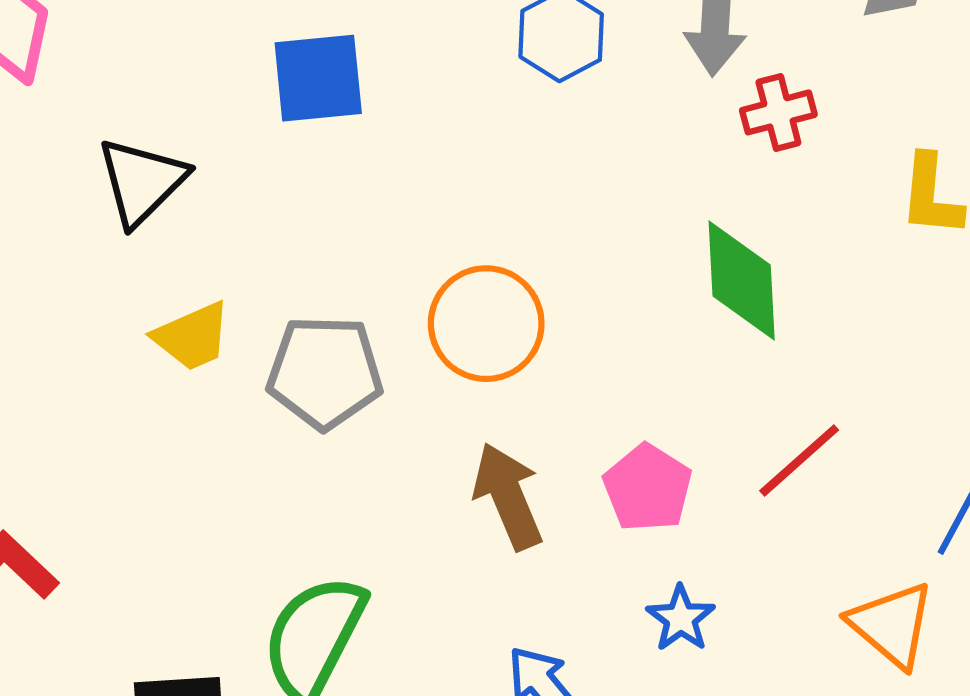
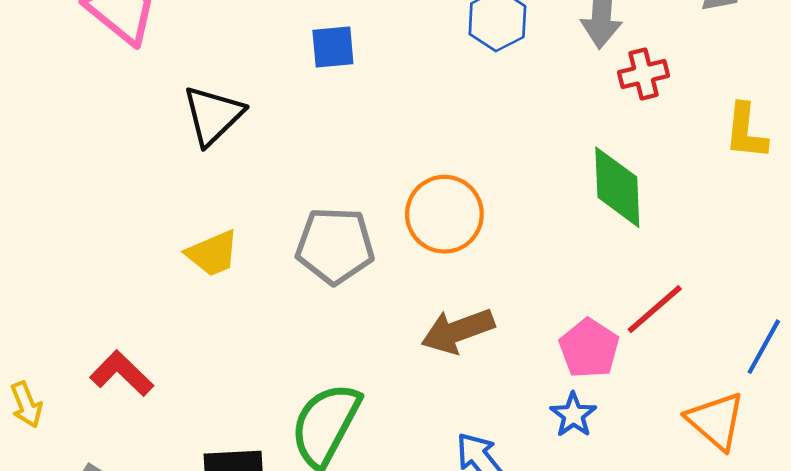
blue square: (318, 78) -> (333, 47), size x0.7
yellow trapezoid: (192, 337) -> (213, 253), moved
pink pentagon: (648, 488) -> (589, 348), moved
brown arrow: (508, 496) -> (458, 331), turned -88

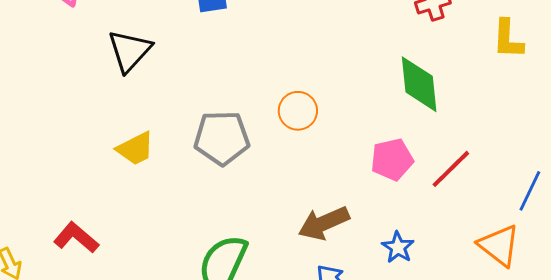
orange circle: (444, 214) -> (298, 111), size x0.7
brown arrow: (458, 331) -> (324, 223), moved
pink pentagon: (589, 348) -> (392, 160), moved, turned 30

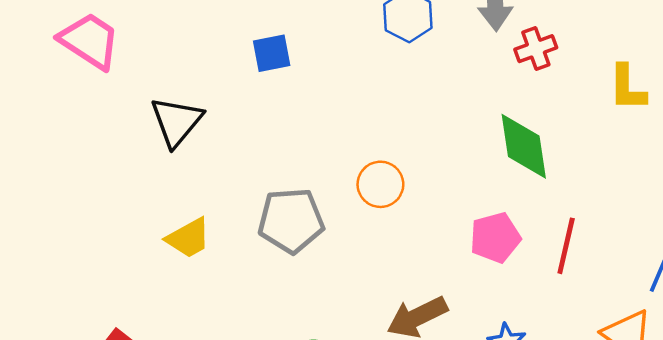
red line: (451, 169) -> (566, 246), turned -30

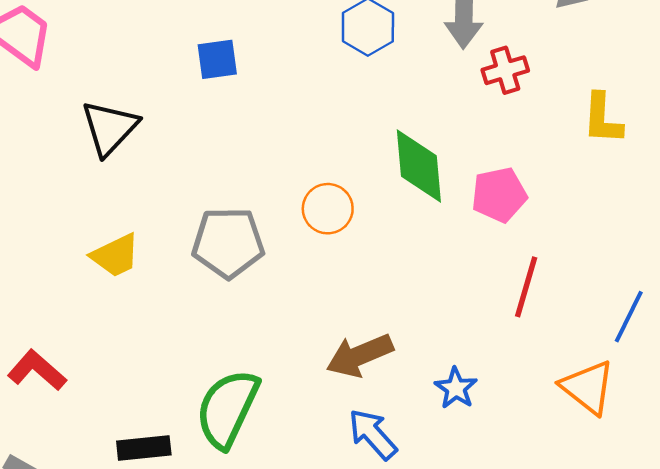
green diamond: (524, 146) -> (419, 166), moved
pink pentagon: (495, 238) -> (499, 195), moved

